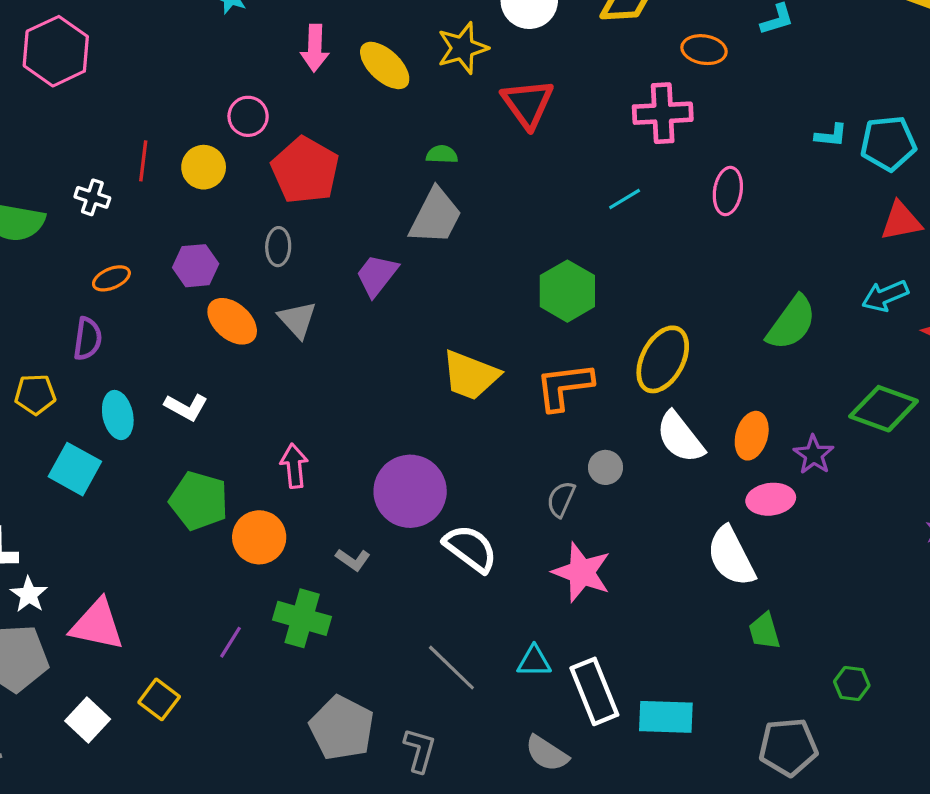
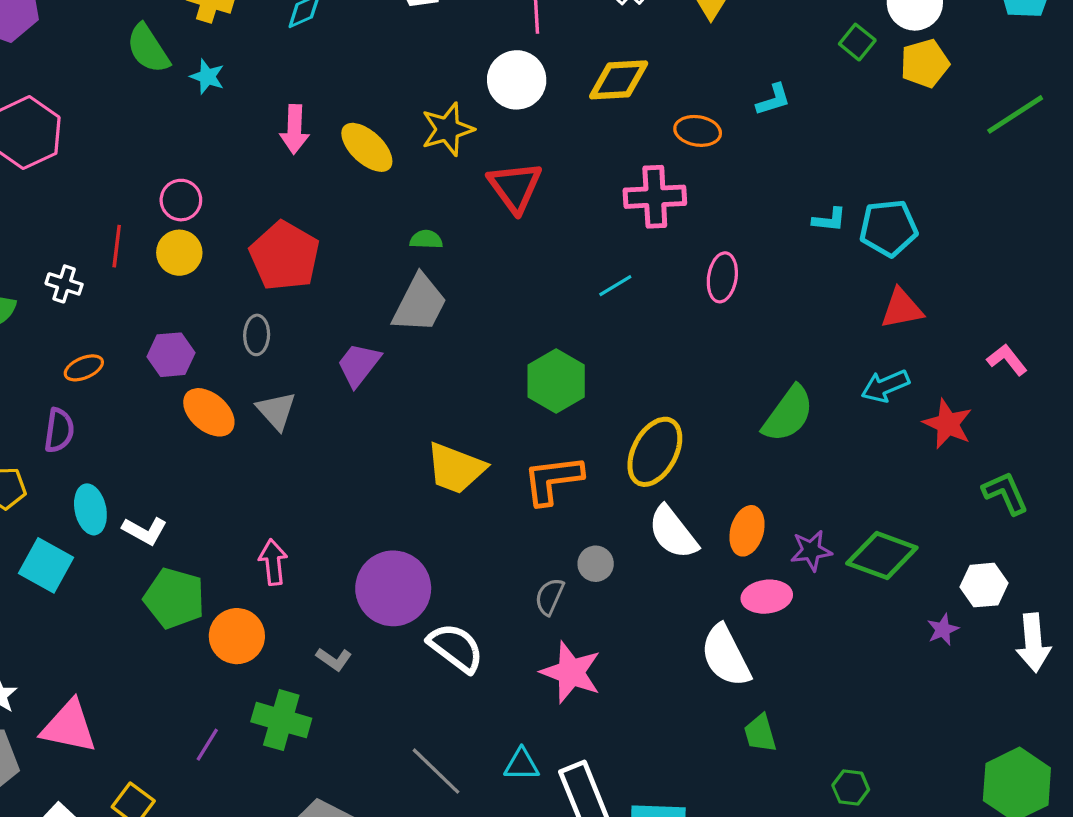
pink circle: (248, 116) -> (181, 200), moved
white L-shape: (186, 407) -> (145, 531), moved
green diamond: (884, 409) -> (882, 555), moved
purple star: (814, 455) -> (811, 551), turned 30

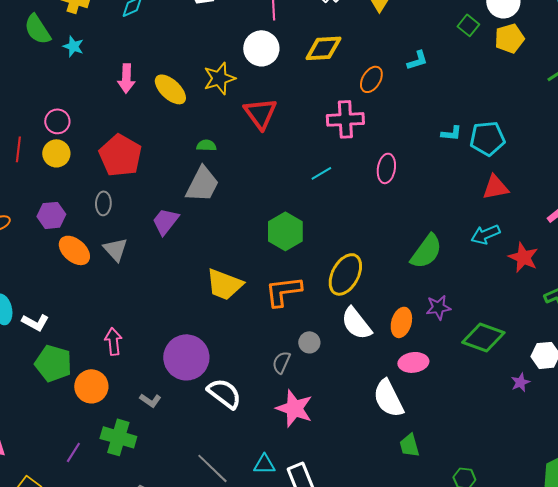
orange ellipse: (698, 131) -> (371, 79), turned -68
purple star: (811, 551) -> (438, 307), moved

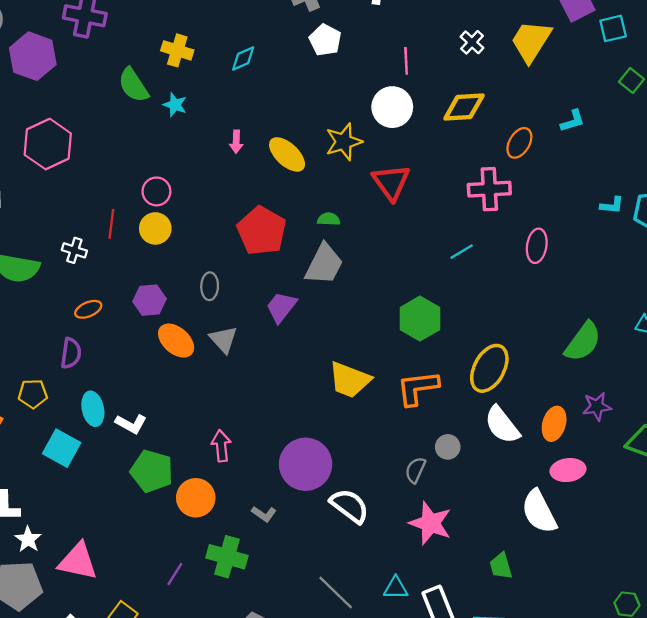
pink arrow: (126, 78) -> (236, 142), size x0.7
red pentagon: (120, 155) -> (262, 231), moved
green trapezoid: (409, 445) -> (501, 566), moved

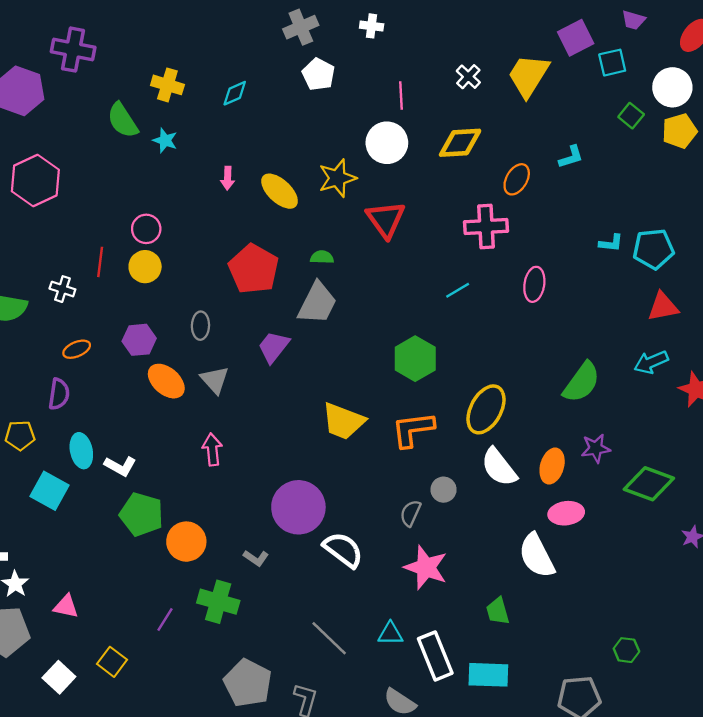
pink arrow: (221, 446) -> (212, 449), moved
pink triangle: (78, 561) -> (66, 606), size x0.6

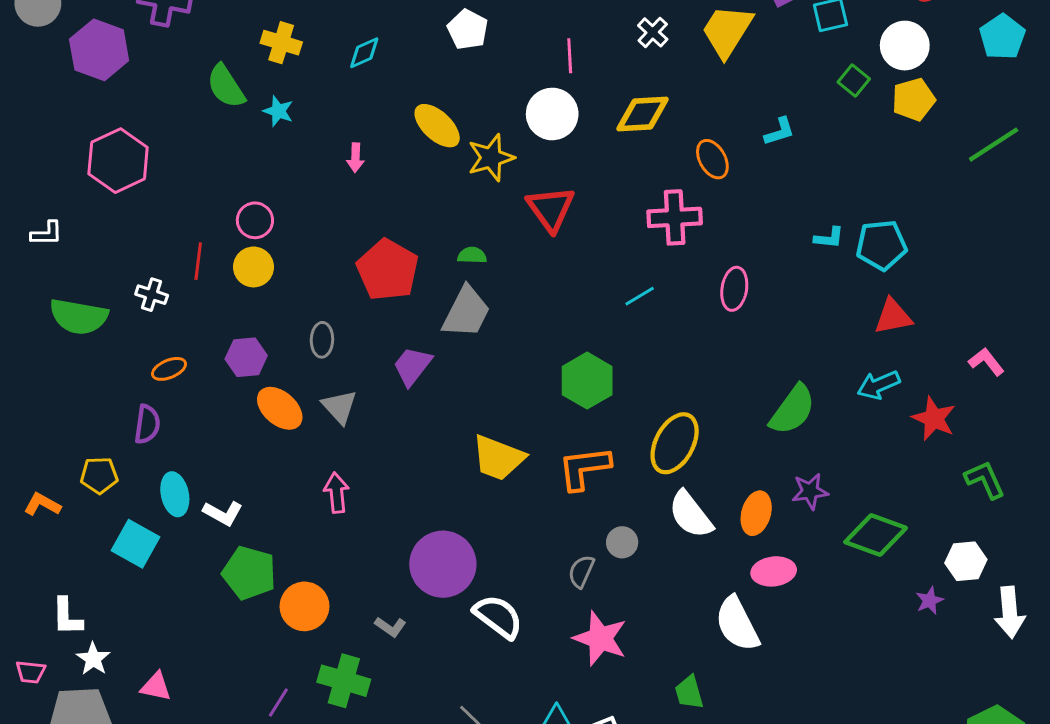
orange ellipse: (517, 179) -> (712, 159), turned -60
yellow ellipse: (280, 191) -> (437, 126), moved

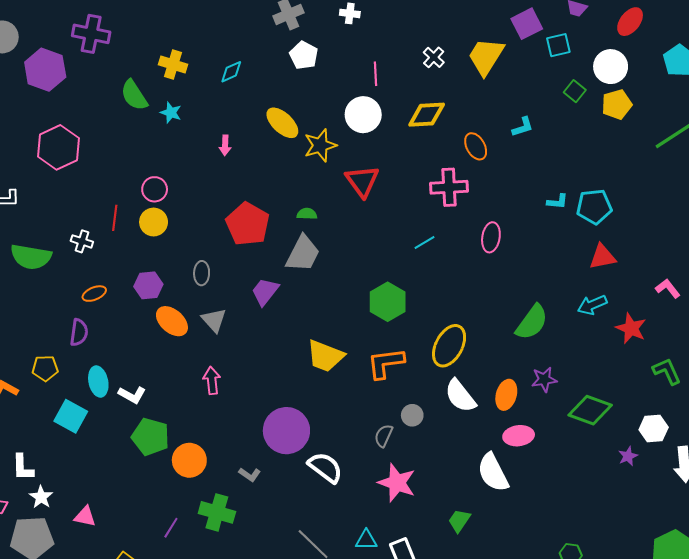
green trapezoid: (689, 692) -> (459, 521), turned 50

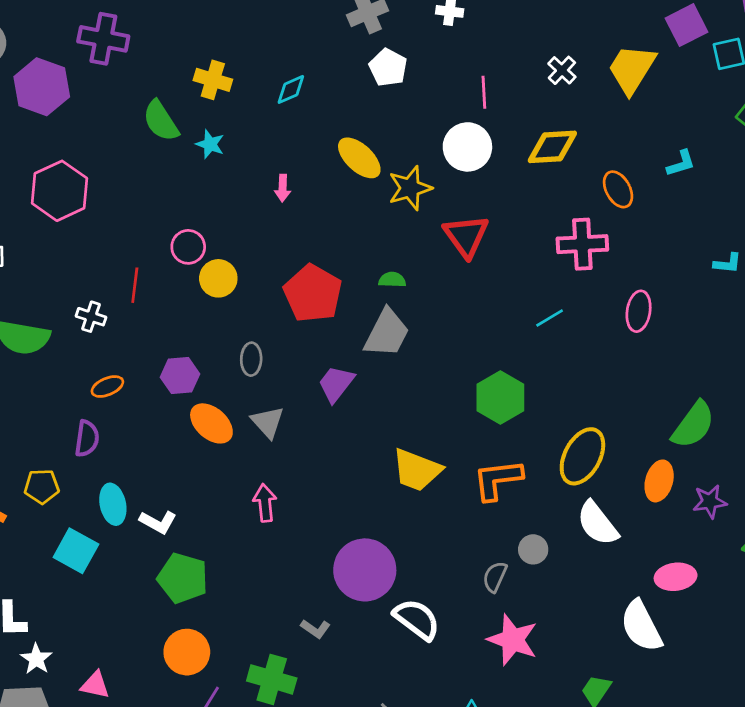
yellow circle: (154, 222) -> (218, 278), moved
orange ellipse: (506, 395) -> (659, 481), moved
orange circle: (189, 460) -> (187, 652), moved

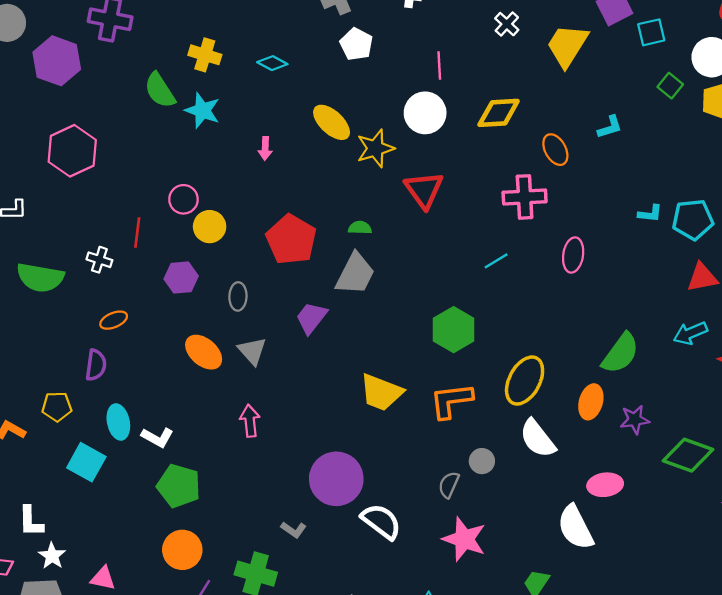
white cross: (562, 70) -> (507, 24), moved
cyan diamond: (291, 89) -> (272, 63), turned 52
cyan star: (210, 144) -> (202, 110), size x1.4
purple hexagon: (180, 376) -> (181, 277), moved

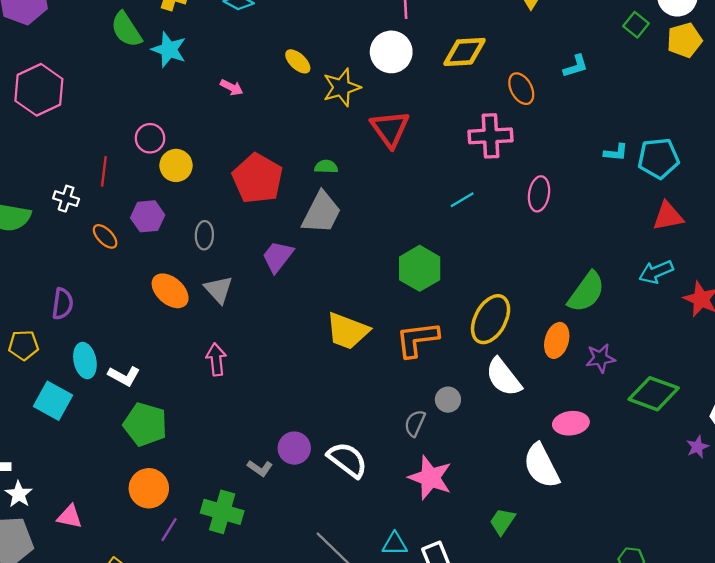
yellow ellipse: (332, 122) -> (298, 61), size x0.7
pink arrow: (265, 148) -> (232, 87), turned -65
orange ellipse: (114, 320) -> (105, 236), moved, turned 68
purple circle: (336, 479) -> (294, 448), moved, size x0.6

